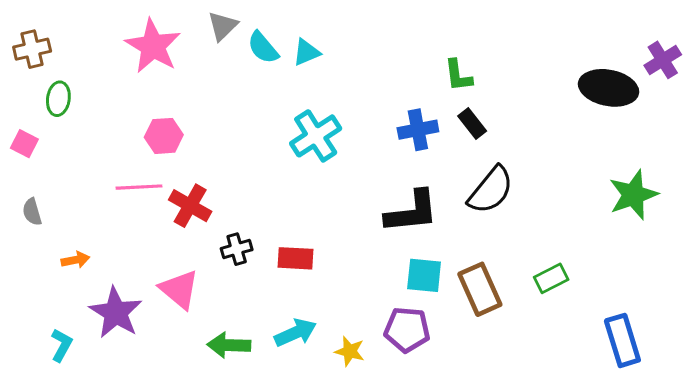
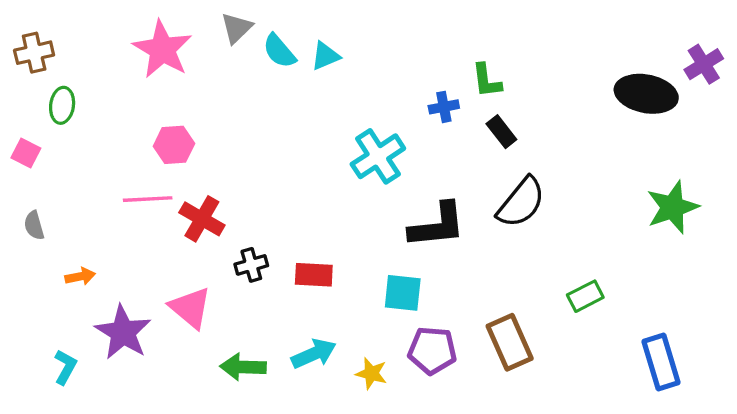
blue cross: (418, 130) -> (444, 107), moved, size x0.7
cyan cross: (316, 136) -> (378, 156), moved
cyan square: (424, 275) -> (403, 293), moved
brown rectangle: (480, 289) -> (510, 342), moved

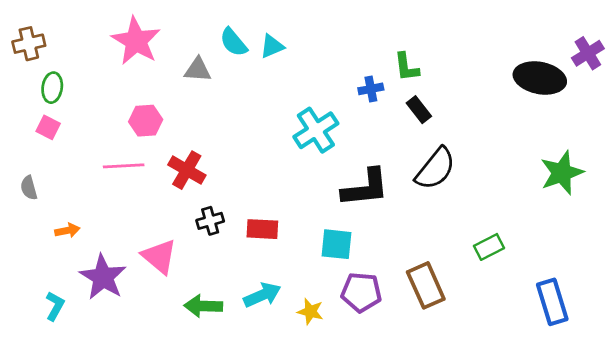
gray triangle: (236, 28) -> (198, 70), moved, turned 48
pink square: (26, 153) -> (48, 127), moved
red cross: (202, 219) -> (187, 170), moved

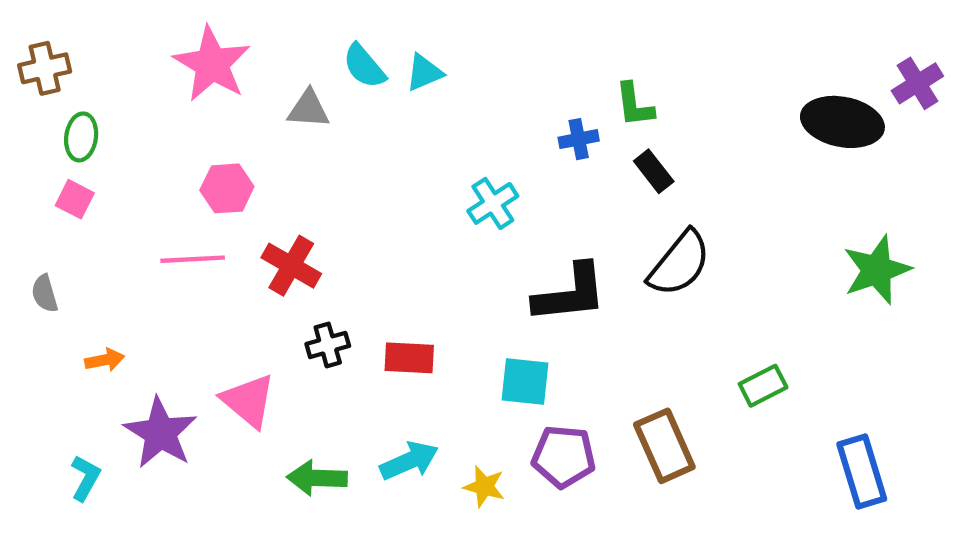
cyan cross: (316, 130) -> (493, 203), size x0.7

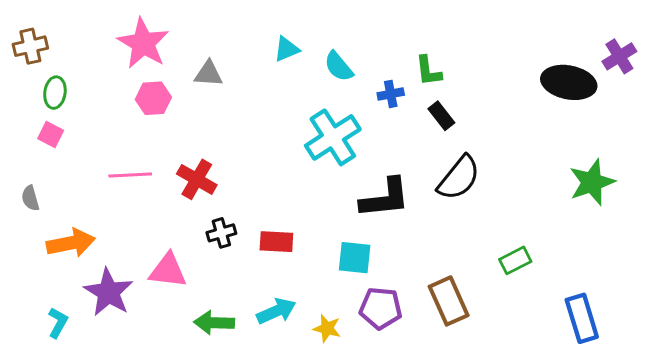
cyan semicircle: (364, 66) -> (339, 66), moved
pink hexagon: (227, 188) -> (153, 98), moved
cyan cross: (493, 203) -> (333, 137), size x1.6
orange arrow: (105, 360) -> (71, 243), size x1.8
pink triangle: (248, 401) -> (168, 271), turned -33

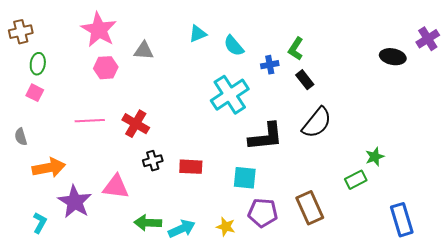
green L-shape: (428, 71) -> (296, 49), turned 40
black ellipse: (569, 82) -> (393, 57), size x0.7
green star: (592, 182) -> (375, 157), moved, size x0.6
cyan arrow: (276, 311) -> (182, 229), moved

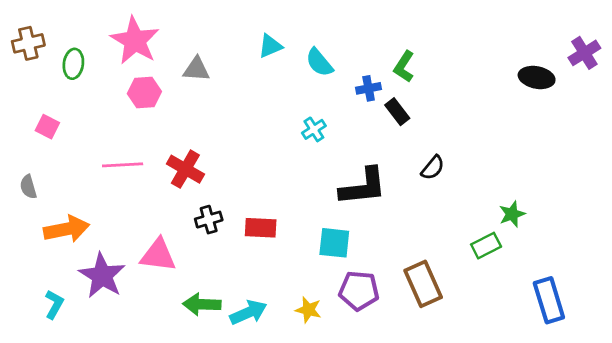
green ellipse: (38, 64) -> (73, 64), moved
black rectangle: (305, 80) -> (397, 112), moved
cyan cross: (230, 95) -> (314, 129), size x0.5
black semicircle: (317, 123) -> (433, 168), size x0.6

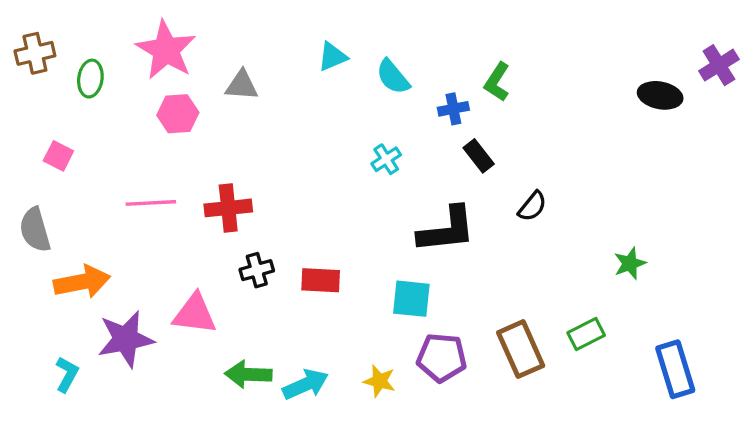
black rectangle: (397, 112) -> (479, 156), moved
red cross: (185, 169) -> (228, 208), turned -36
gray semicircle: (28, 187) -> (35, 230), size x1.5
green rectangle: (486, 246) -> (586, 334), moved
purple star: (102, 276) -> (126, 339), turned 30

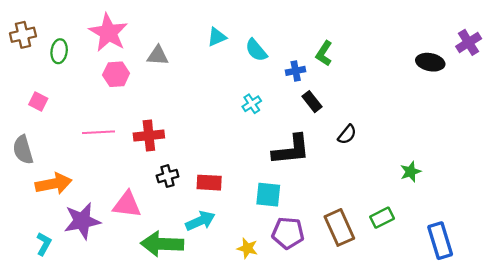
green arrow: (248, 374) -> (162, 244), size x1.4
cyan arrow: (306, 384) -> (200, 221), moved

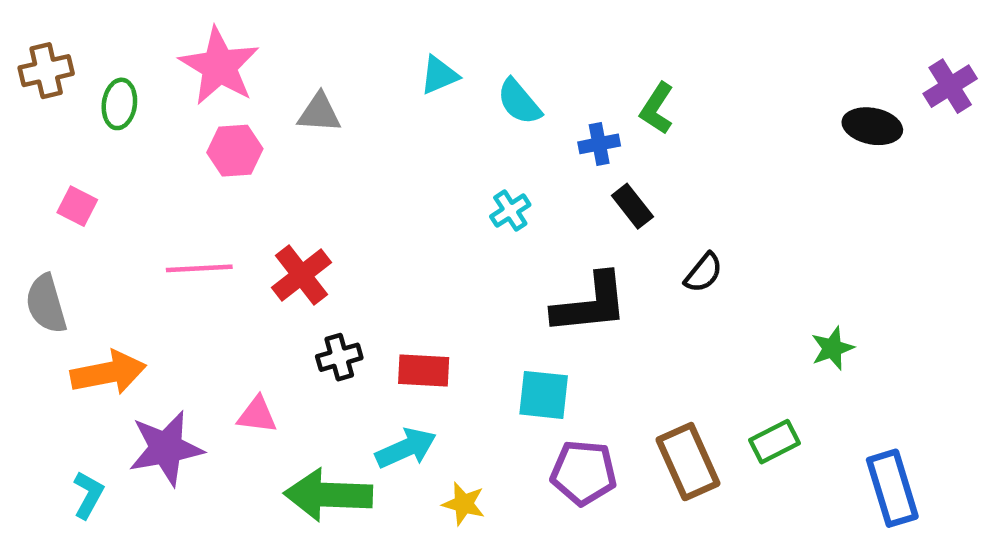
red cross: (149, 136) -> (302, 275), turned -32
pink triangle: (127, 204) -> (257, 415), size x0.7
yellow star: (247, 248) -> (464, 504), moved

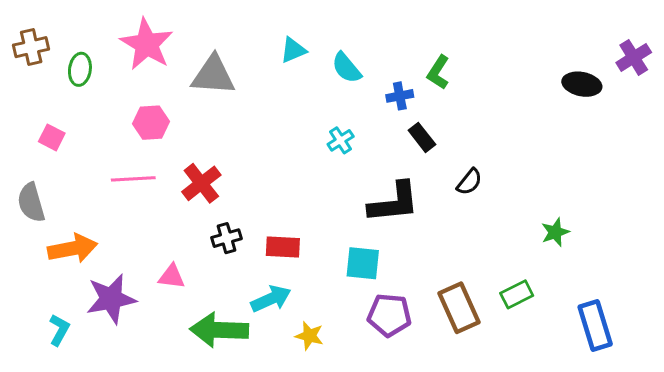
gray triangle: (319, 113) -> (213, 75), size x1.5
pink hexagon: (235, 151) -> (151, 123), moved

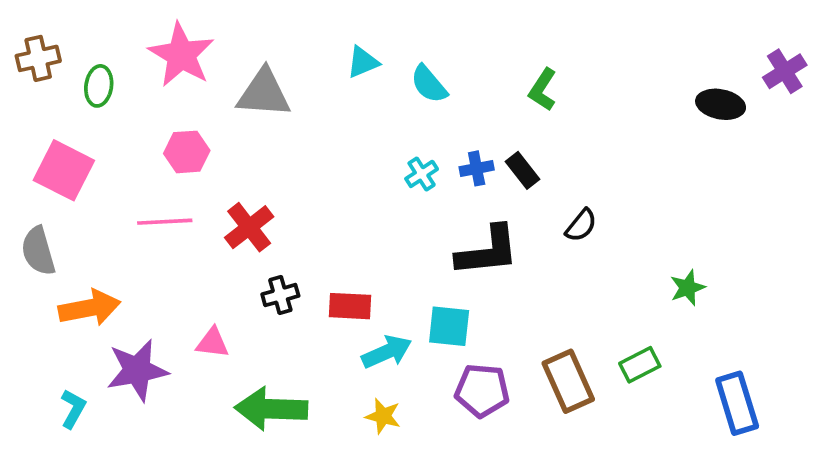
blue cross: (400, 96) -> (477, 168), moved
pink square: (52, 137) -> (64, 170), size x1.8
cyan arrow: (271, 299) -> (387, 352), moved

